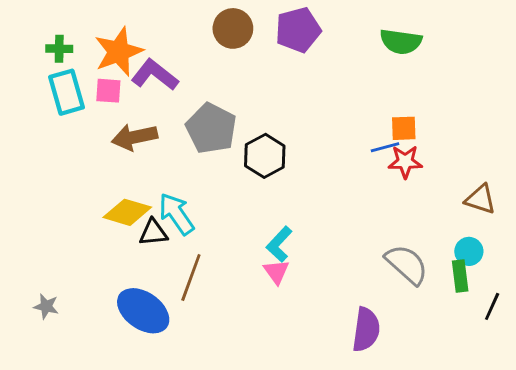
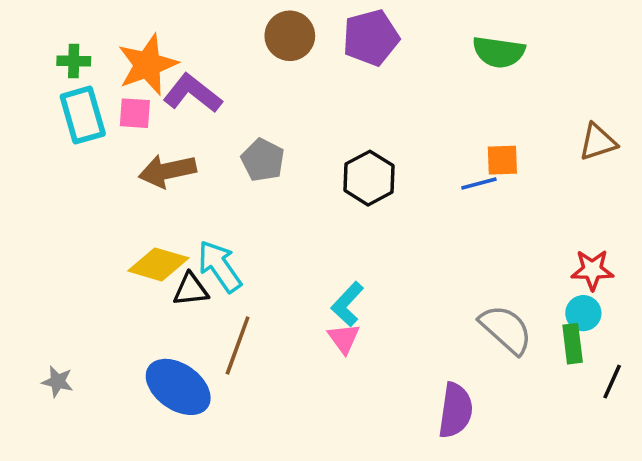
gray pentagon: (211, 128) -> (263, 160), size x0.7
black hexagon: (265, 156) -> (369, 178), moved
red star: (405, 162) -> (592, 270), moved
brown triangle: (480, 199) -> (598, 142), moved, turned -36

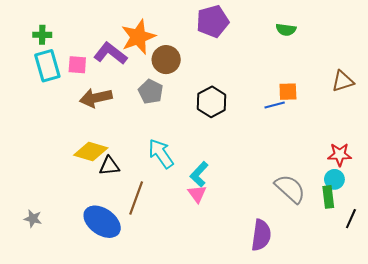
brown circle: (290, 36) -> (166, 60), moved
green semicircle: (499, 52) -> (286, 30), size x0.7
orange star: (148, 65) -> (138, 37), moved
cyan arrow: (220, 266) -> (161, 154), moved

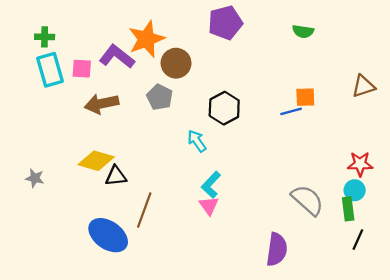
cyan arrow: (161, 154) -> (197, 141), moved, size x0.7
gray star: (33, 219) -> (35, 178), moved
black line: (351, 219) -> (358, 240), moved

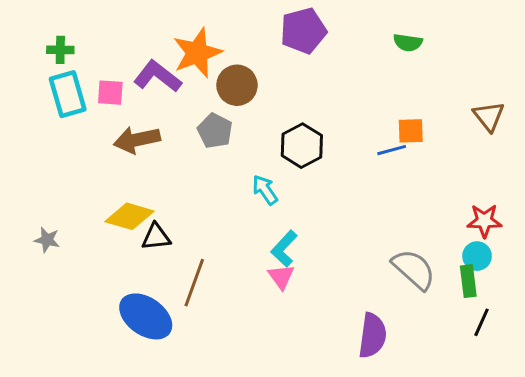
brown triangle: (363, 86) -> (489, 116), turned -50

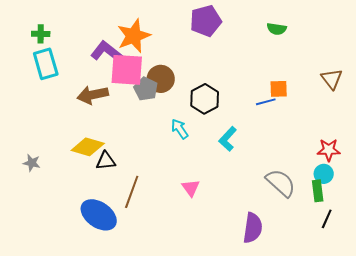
brown circle: (237, 85) -> (161, 79), moved
pink square: (110, 93) -> (127, 70), moved, size x1.8
cyan L-shape: (284, 249) -> (228, 139), moved

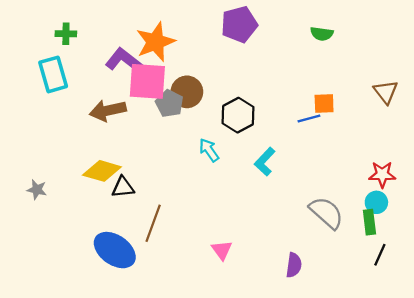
green cross: (41, 34) -> (66, 34), moved
pink triangle: (191, 188) -> (222, 250), moved
purple semicircle: (253, 228) -> (294, 265), size x0.7

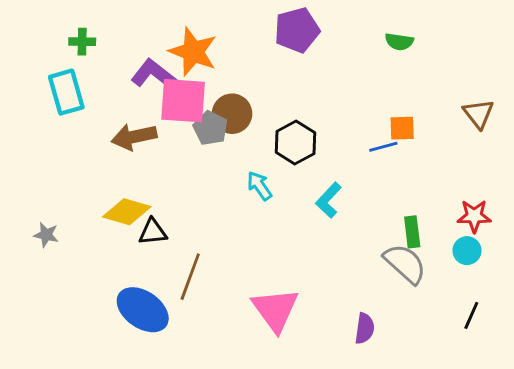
orange star: (155, 42) -> (193, 52), turned -30
green rectangle: (369, 222) -> (412, 232), moved
pink triangle: (222, 250) -> (275, 310), size x1.8

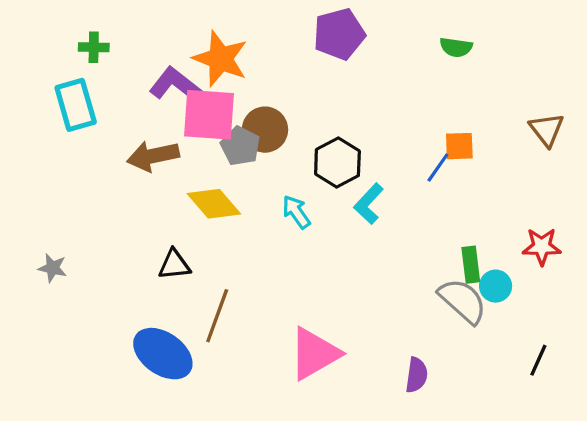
blue line: (383, 147) -> (438, 167), turned -40
cyan L-shape: (329, 200) -> (369, 204), moved
yellow diamond: (127, 212) -> (214, 204), moved, turned 33
cyan circle: (467, 251) -> (496, 286), moved
pink triangle: (275, 310) -> (314, 354), turned 36

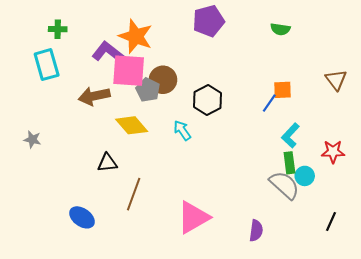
cyan L-shape: (369, 204) -> (291, 135), moved
gray star: (53, 268) -> (32, 139), moved
blue ellipse: (163, 354) -> (82, 217), moved, size x0.7

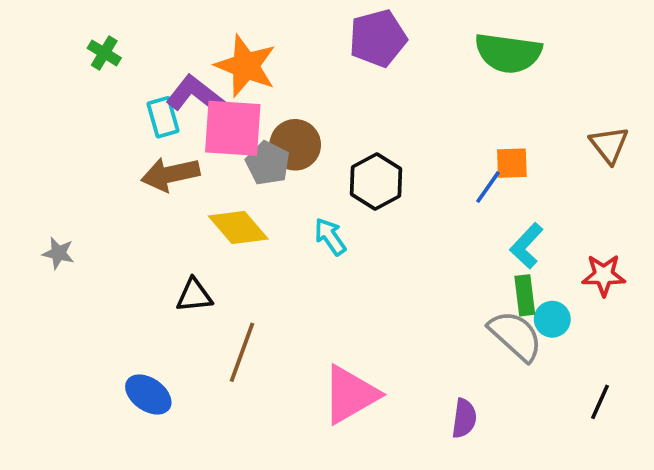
green cross: (58, 29) -> (104, 53), turned 30
green semicircle: (280, 29) -> (508, 53), size x1.8
cyan rectangle: (47, 65) -> (163, 117), moved, size x0.7

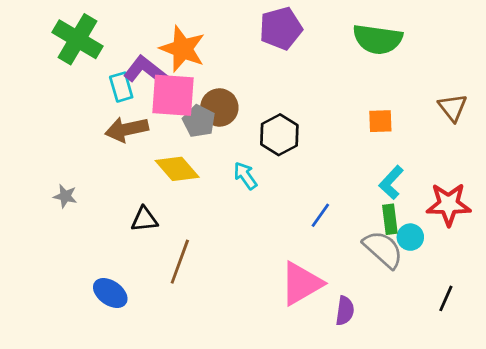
green cross: (104, 53) -> (78, 39), size x2.0
blue line: (488, 187) -> (320, 215), moved
gray star: (58, 253) -> (65, 196), moved
red star: (604, 275) -> (449, 204), size x1.4
pink triangle: (350, 395) -> (301, 283), moved

